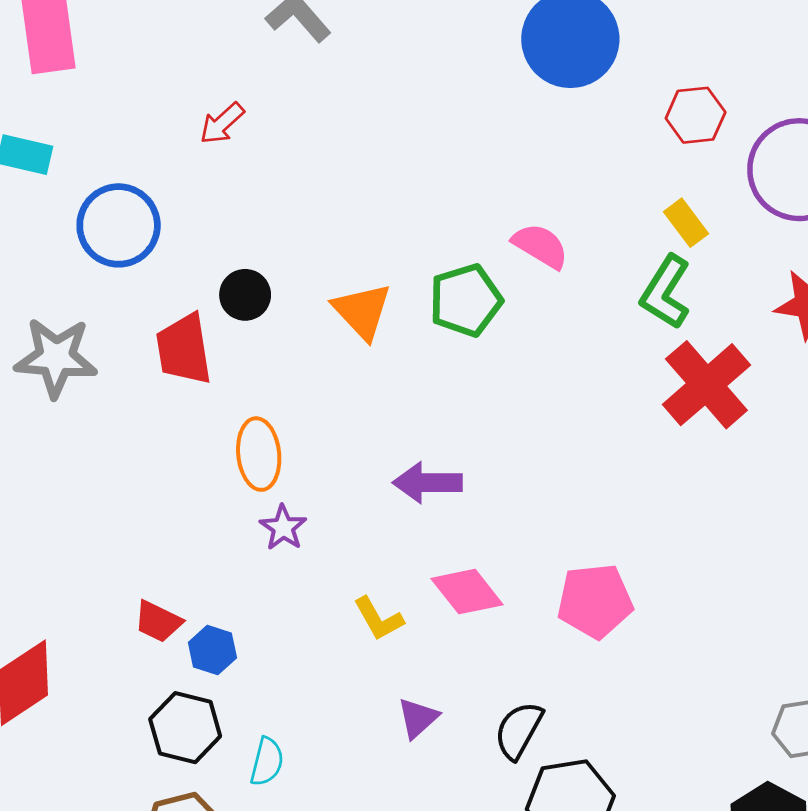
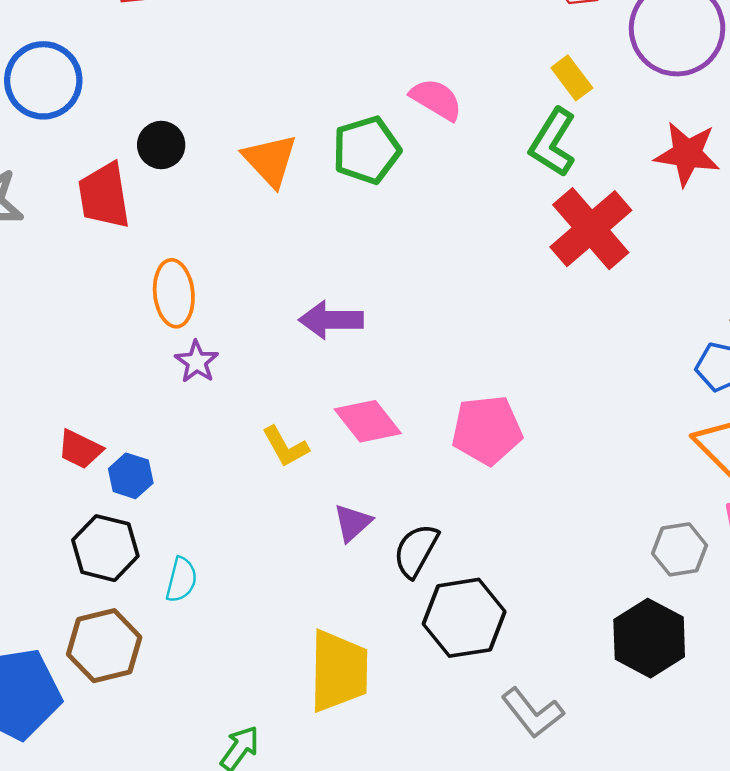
purple triangle: (418, 718) -> (353, 523), moved

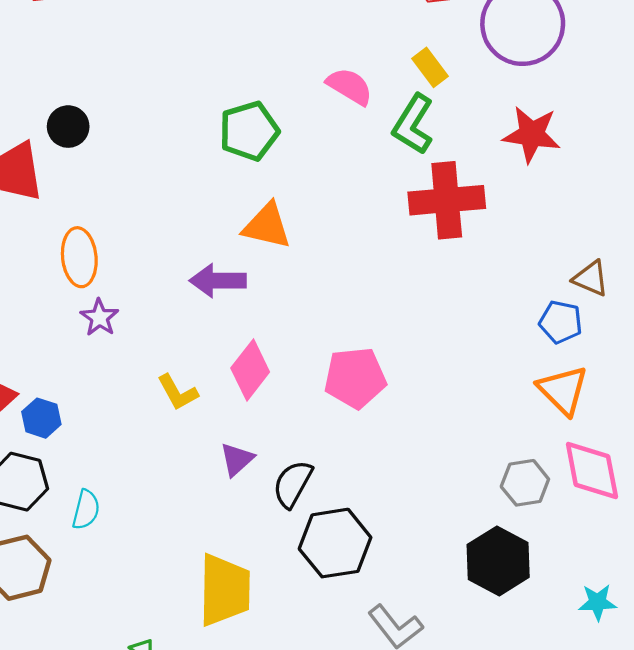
pink semicircle: (436, 99) -> (350, 86), moved
orange triangle: (270, 160) -> (267, 226), moved, turned -34
red cross: (591, 229) -> (447, 200), turned 36
pink diamond: (368, 421) -> (250, 370), turned 76

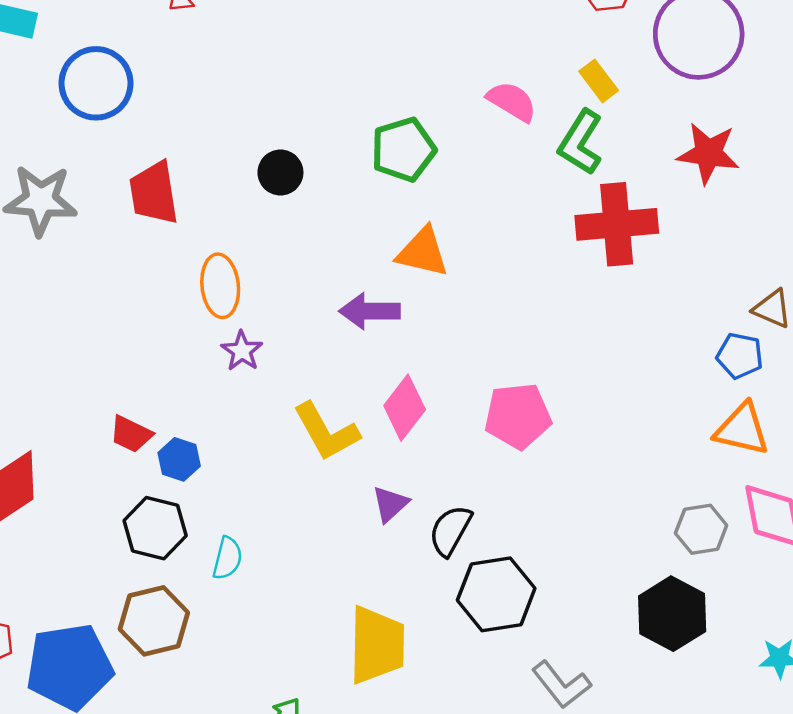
black circle: (68, 127) -> (280, 173), moved
orange triangle: (563, 390) -> (742, 429), turned -32
yellow L-shape: (178, 392) -> (326, 432), size x1.5

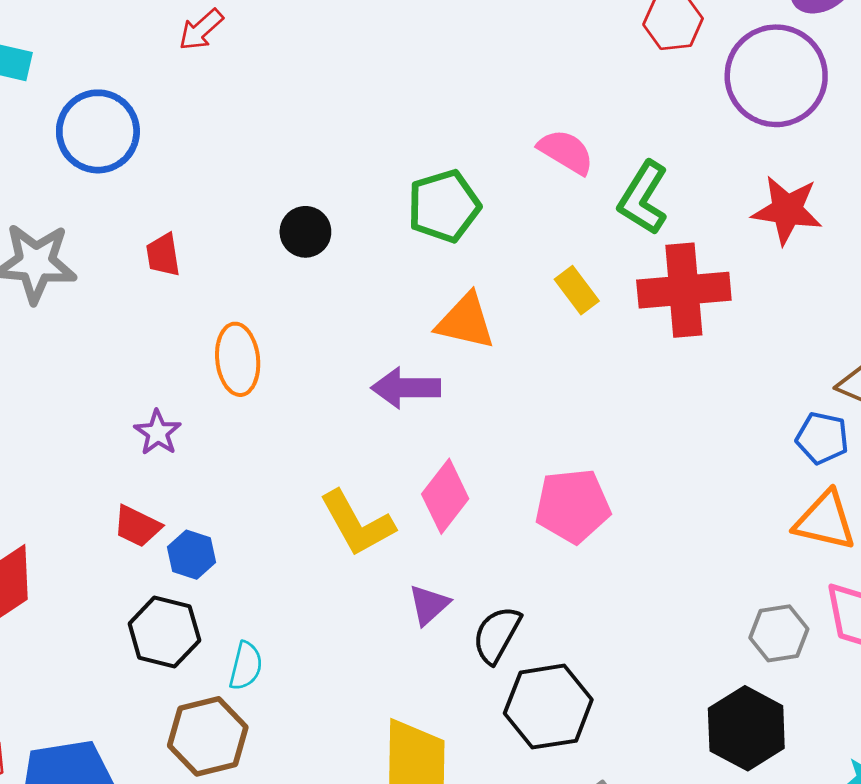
yellow rectangle: (599, 81) -> (577, 290), moved
red trapezoid: (154, 193) -> (163, 255), size x0.6
purple star: (242, 351) -> (158, 433), moved
brown hexagon: (154, 621) -> (208, 736), moved

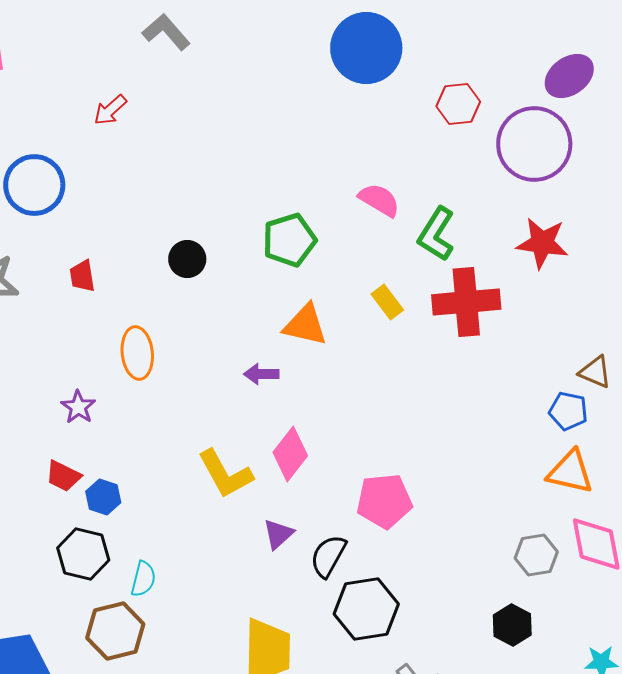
purple arrow: (406, 388) -> (261, 374), size x0.7
pink pentagon: (573, 506) -> (384, 501), moved
black hexagon: (746, 728) -> (512, 625), size x0.7

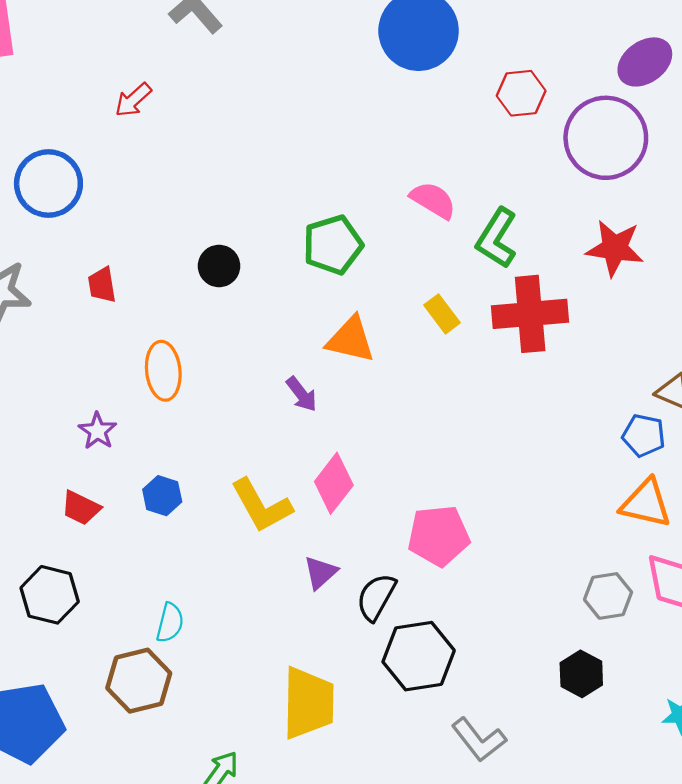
purple arrow: (261, 374) -> (302, 394), turned -128
blue hexagon: (103, 497) -> (162, 496), moved
black hexagon: (83, 554) -> (50, 595), moved

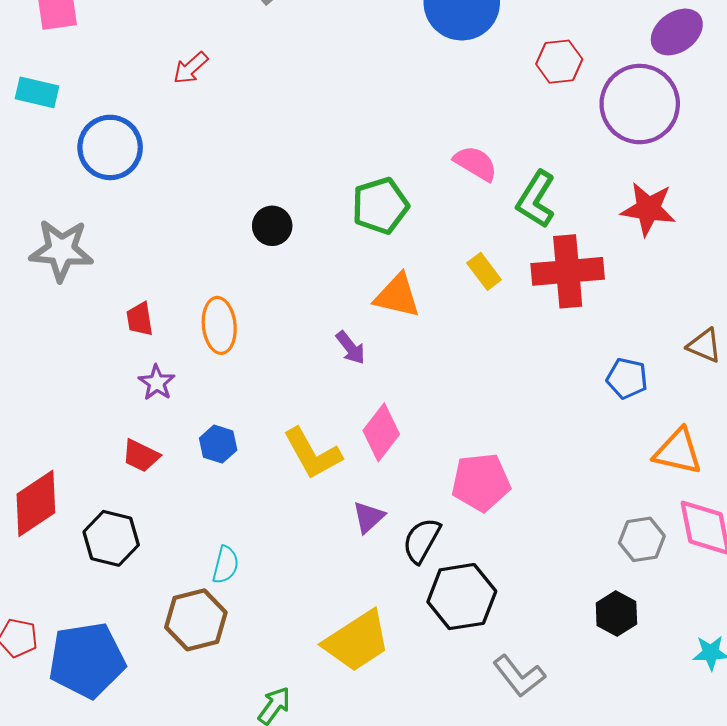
red trapezoid: (102, 285) -> (140, 319), moved
blue pentagon: (644, 435) -> (627, 378), moved
yellow trapezoid: (308, 703) -> (357, 641), turned 56

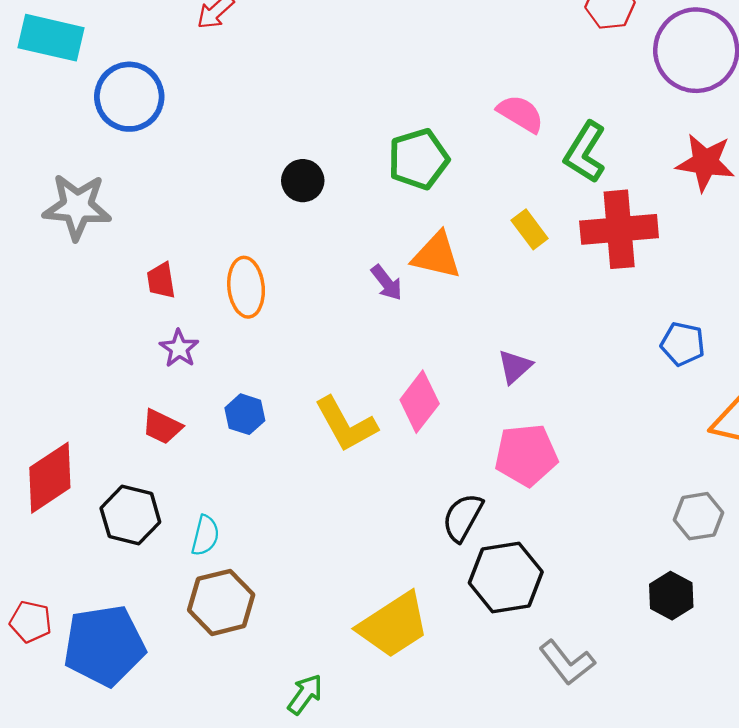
cyan rectangle: (37, 92) -> (51, 38), size x1.4
purple arrow: (351, 348) -> (387, 283), moved
purple triangle: (369, 517) -> (515, 367), moved
cyan semicircle: (226, 565) -> (205, 536), moved

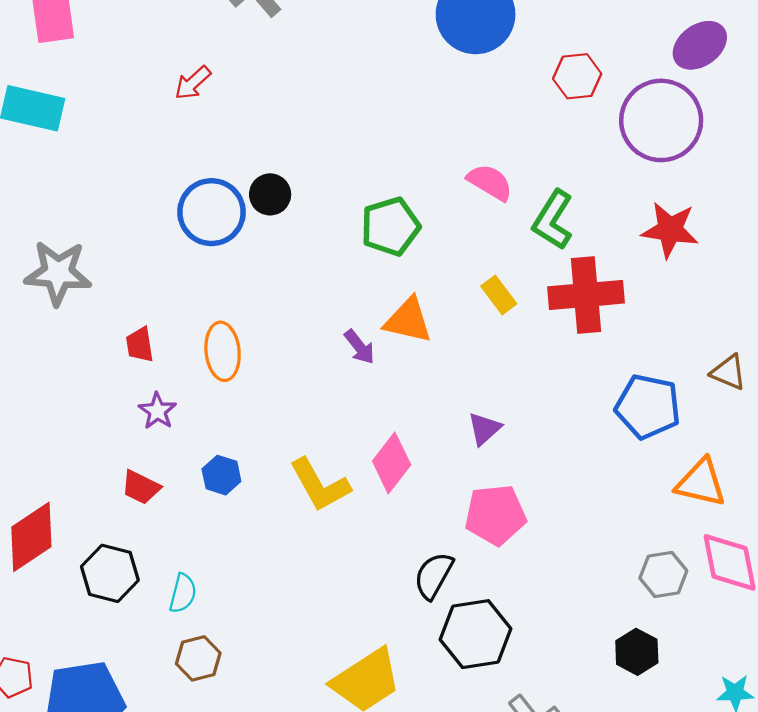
blue circle: (129, 97) -> (212, 212), moved
black circle: (303, 181) -> (270, 194), moved
blue pentagon: (683, 344) -> (648, 407), size x1.5
brown hexagon: (221, 602) -> (198, 658), size x0.7

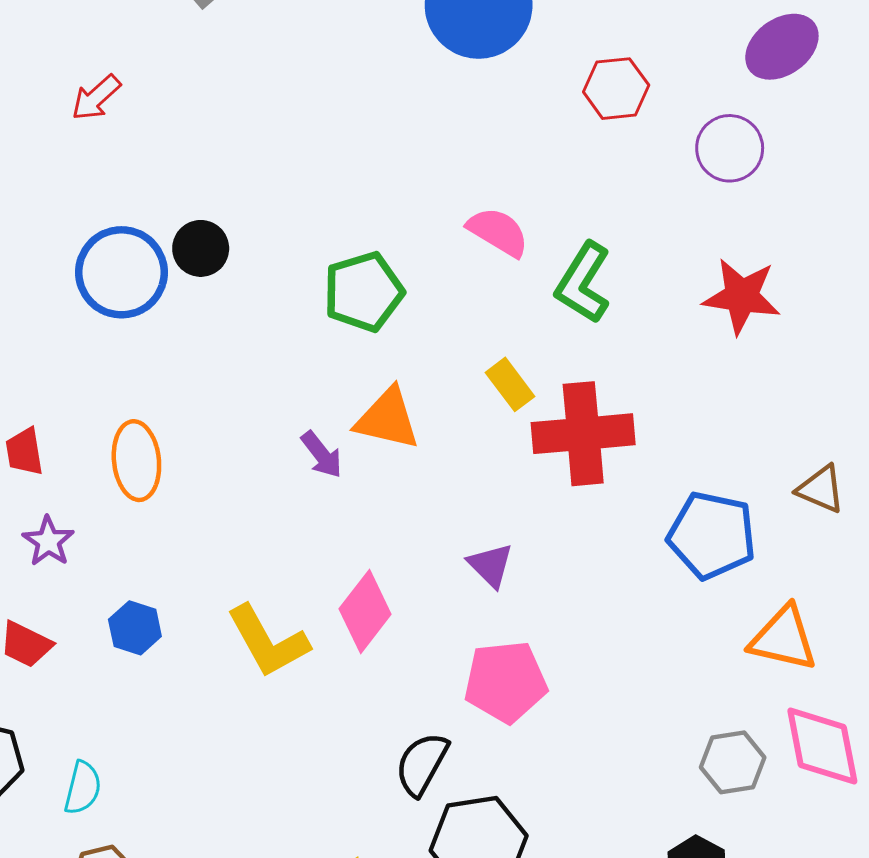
purple circle: (661, 120) -> (730, 148), size x0.6
red cross: (586, 295) -> (583, 434), moved
purple triangle: (484, 429) -> (491, 565), turned -33

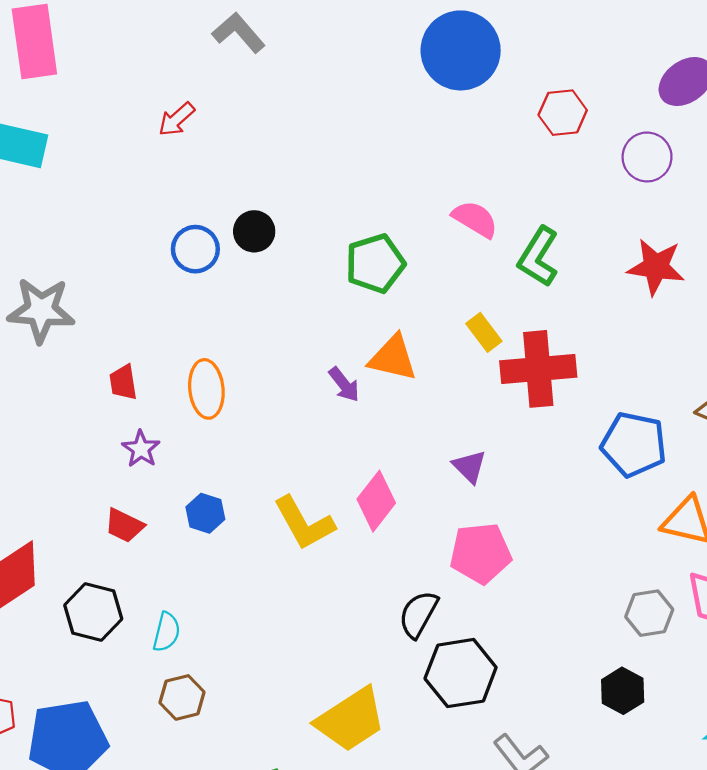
blue circle: (121, 272) -> (195, 249), size x0.7

